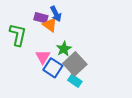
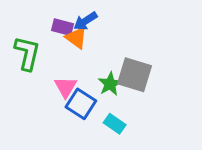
blue arrow: (56, 14) -> (85, 21), turned 84
green star: (64, 49) -> (110, 84), moved
gray square: (75, 64) -> (135, 75), moved, turned -30

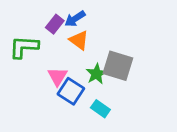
purple rectangle: (62, 27) -> (55, 24), turned -66
orange triangle: (76, 38) -> (79, 40), moved
green L-shape: (27, 53) -> (24, 47), turned -100

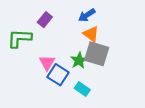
blue arrow: (75, 19) -> (87, 15), moved
orange triangle: (79, 40) -> (91, 34), moved

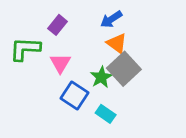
gray square: (97, 54) -> (124, 69), turned 30
pink triangle: (47, 63) -> (60, 63), moved

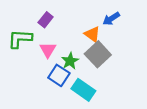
blue arrow: (111, 19) -> (111, 19), moved
green star: (101, 77) -> (70, 61), moved
cyan rectangle: (106, 114) -> (83, 90), size x1.5

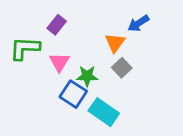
orange triangle: (92, 34) -> (115, 43), turned 30
gray square: (98, 54) -> (122, 68), size x0.6
green star: (70, 61) -> (87, 76), turned 30

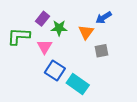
gray square: (122, 68) -> (102, 51), moved, turned 32
green star: (87, 76) -> (59, 28), moved

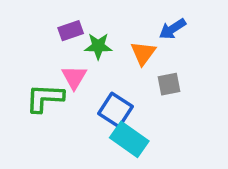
purple rectangle: (42, 19) -> (71, 31), turned 32
green L-shape: (19, 36) -> (45, 98), moved
blue square: (55, 70) -> (116, 110), moved

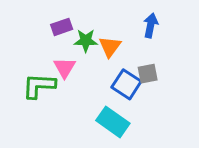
blue arrow: (172, 29) -> (151, 25), turned 135
orange triangle: (143, 53) -> (110, 47), moved
blue square: (116, 110) -> (126, 84), moved

